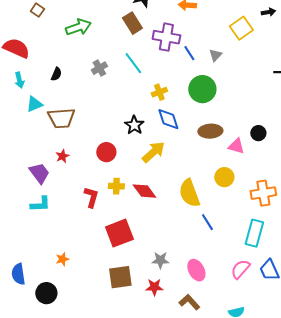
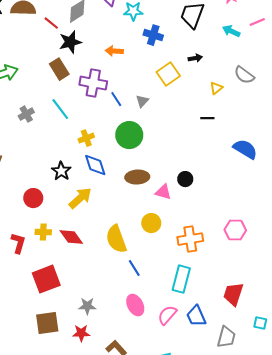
pink ellipse: (196, 270) -> (135, 305), moved

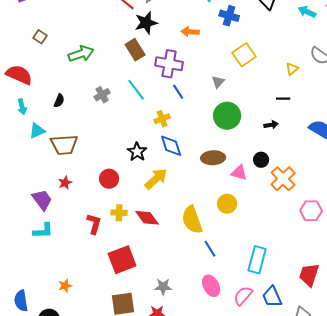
black arrow: (195, 58) -> (271, 125), moved
blue line: (116, 99) -> (178, 92), moved
green circle: (129, 135) -> (227, 116), moved
orange cross: (190, 239) -> (283, 179), moved, turned -35

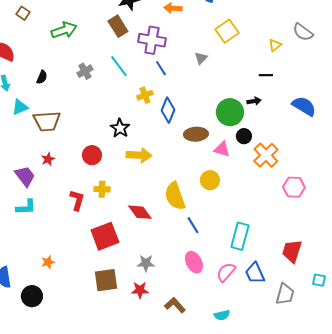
green circle: (227, 116) -> (230, 112), moved
blue diamond: (171, 146) -> (168, 110), moved, turned 40
yellow arrow: (156, 179) -> (139, 155), turned 45
red diamond: (147, 218) -> (140, 212), moved

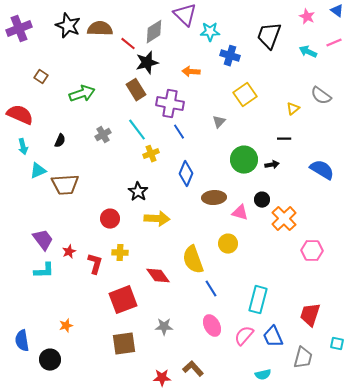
yellow cross: (145, 95) -> (151, 154), moved
green circle: (230, 112) -> (244, 160), moved
red star: (48, 159) -> (69, 252), moved
red star: (140, 290) -> (162, 378), moved
cyan semicircle: (222, 315) -> (263, 375), moved

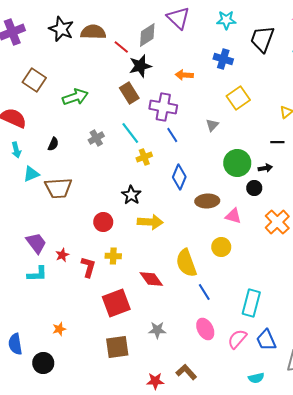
cyan star: (210, 32) -> (226, 20), moved
brown square: (41, 77) -> (34, 80), size x1.6
black circle: (262, 200) -> (254, 188), moved

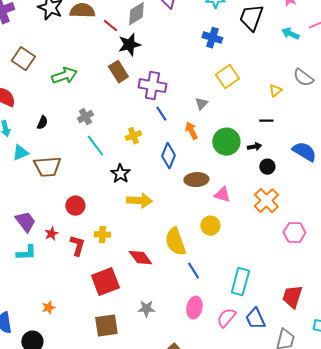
orange arrow: (184, 75) -> (191, 131), moved, turned 60
cyan line: (130, 133) -> (95, 146), moved
black circle: (254, 188) -> (267, 167), moved
red circle: (103, 222) -> (75, 206), moved
pink ellipse: (205, 329) -> (194, 308), turned 40

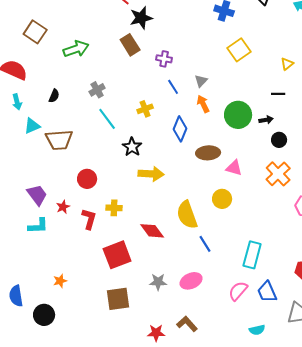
purple cross: (152, 86) -> (164, 59), size x0.6
gray triangle: (201, 104) -> (201, 81), moved
pink ellipse: (194, 308) -> (191, 281), moved, turned 55

